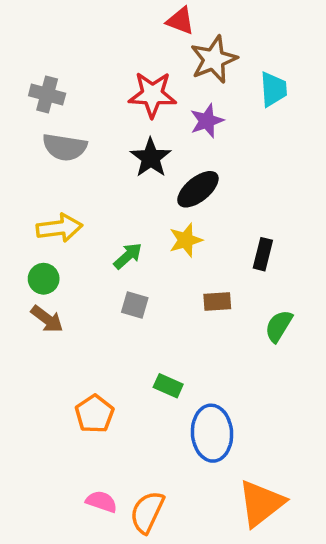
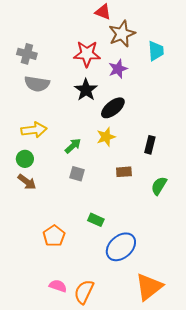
blue ellipse: (212, 433) -> (121, 247), turned 52

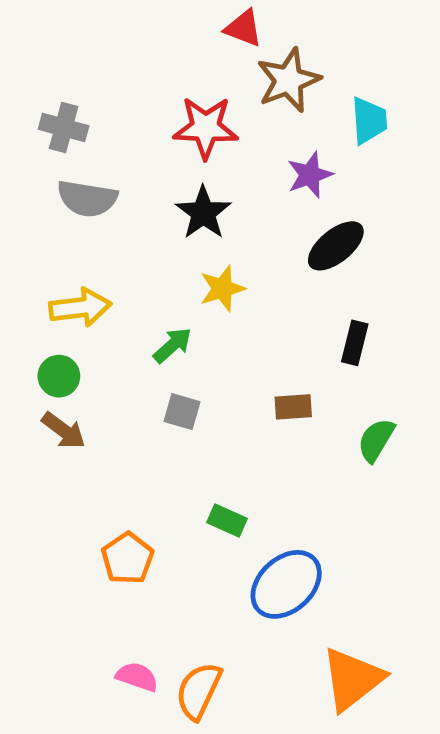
purple star: (118, 69) -> (310, 175), moved
black ellipse: (113, 108) -> (336, 246), moved
yellow star: (106, 137) -> (222, 289), moved

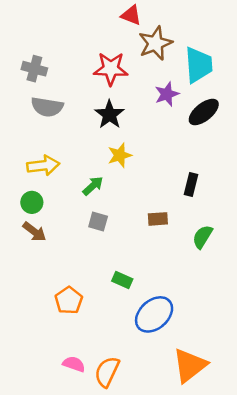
cyan trapezoid: (369, 120) -> (199, 65), size x1.4
black ellipse: (336, 246) -> (204, 112), moved

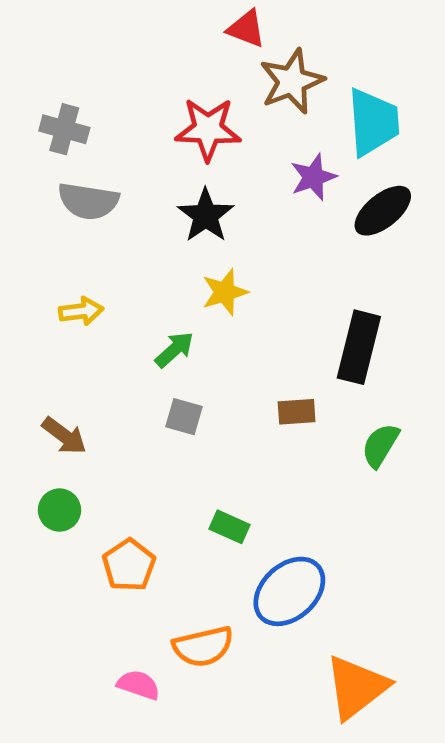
yellow arrow: (43, 165) -> (81, 311), size x0.7
black rectangle: (191, 185) -> (359, 347), size x1.6
green circle: (32, 202) -> (59, 510), moved
orange semicircle: (107, 372) -> (203, 647), moved, turned -128

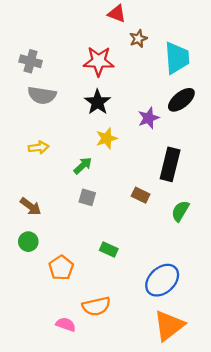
brown star: (292, 81) -> (138, 39), size x0.6
purple star: (313, 177) -> (149, 118), moved
brown rectangle: (297, 412) -> (141, 195), turned 30
blue ellipse: (289, 591) -> (162, 280), moved

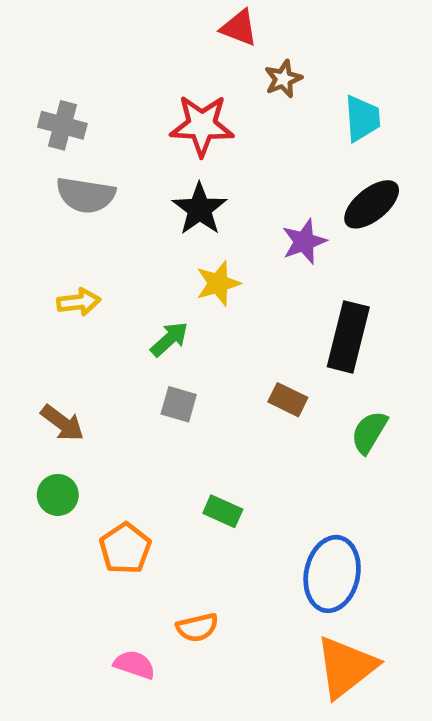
cyan trapezoid: (177, 58) -> (362, 118), size x0.7
blue ellipse: (162, 280) -> (332, 574), turned -36
orange semicircle: (96, 306) -> (197, 627), size x0.7

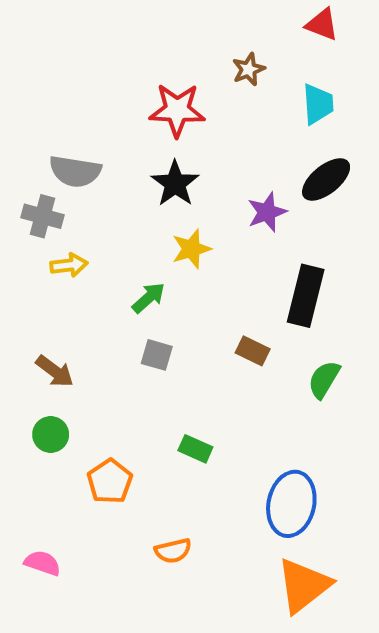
red triangle: (239, 28) -> (322, 24), moved
gray cross: (62, 125) -> (42, 216), moved
pink semicircle: (134, 665) -> (42, 563), moved

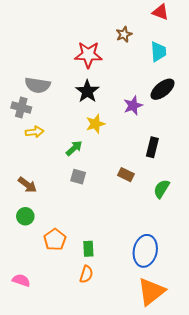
black rectangle: (306, 296) -> (152, 147), size x0.7
green rectangle: (195, 449) -> (88, 249), moved, turned 63
orange semicircle: (173, 551) -> (86, 274), turned -60

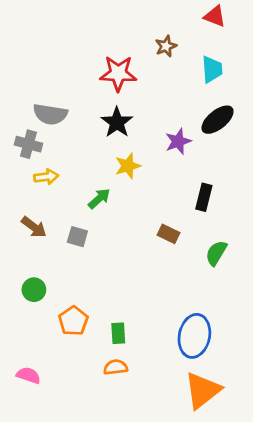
gray square: (78, 177) -> (77, 237), moved
brown arrow: (27, 185) -> (34, 227), moved
orange semicircle: (86, 274) -> (116, 367), turned -114

